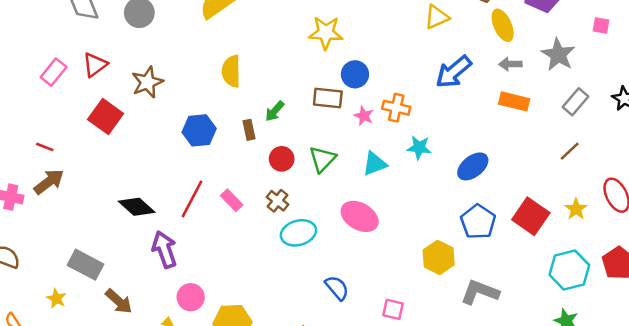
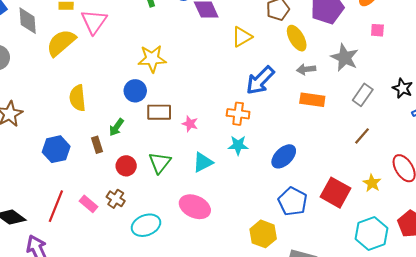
blue circle: (355, 74) -> (135, 91), moved
orange cross: (396, 108) -> (238, 114), moved
brown cross: (278, 201) -> (116, 199), moved

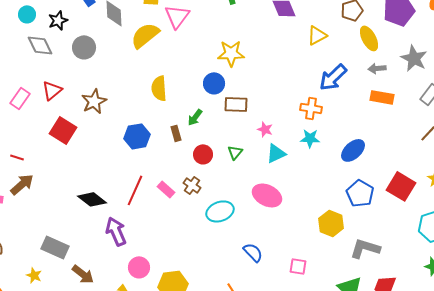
pink star: (190, 124) -> (265, 129), moved
green triangle: (160, 163) -> (235, 152), size x0.7

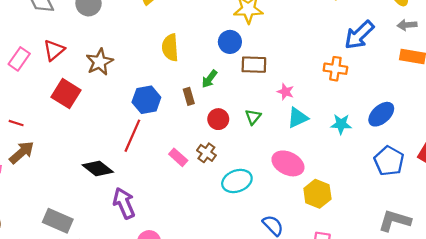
cyan star: (310, 138) -> (341, 124), moved
red line: (135, 190) -> (132, 136), moved
yellow hexagon: (331, 223) -> (317, 194), moved

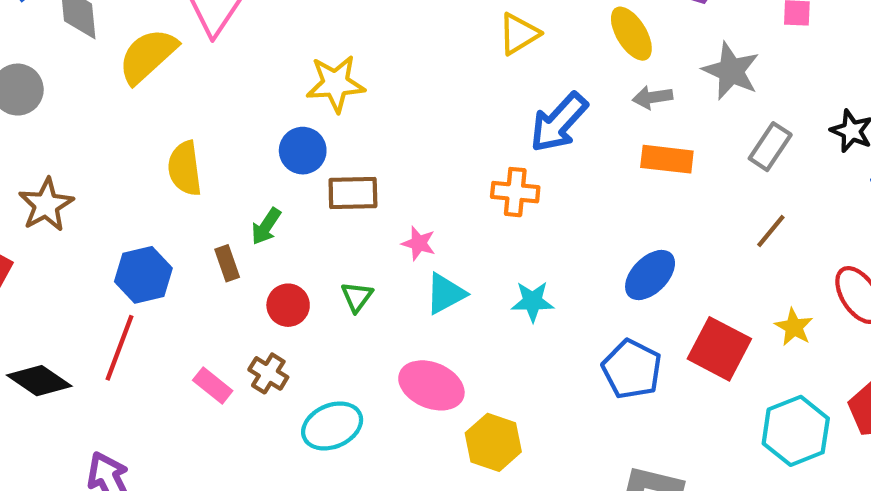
blue ellipse: (381, 114) -> (650, 275), moved
black diamond: (98, 168) -> (39, 381), moved

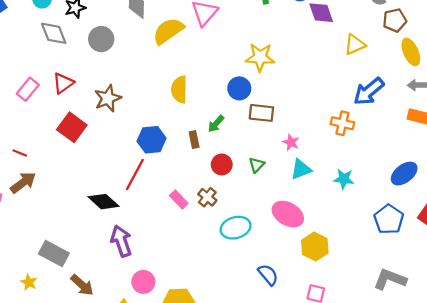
black diamond: (39, 381) -> (103, 202), moved

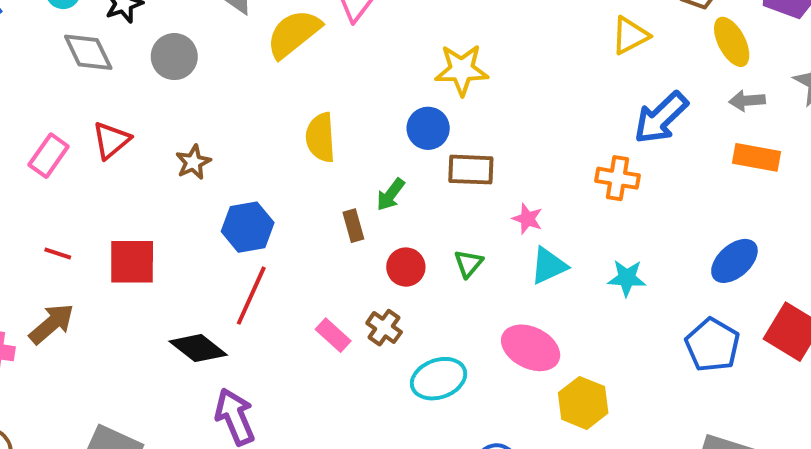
brown star: (108, 98) -> (193, 162), size x0.7
red square: (72, 127) -> (132, 262), moved, turned -32
blue hexagon: (152, 140) -> (248, 227), moved
red line: (20, 153) -> (58, 253), moved

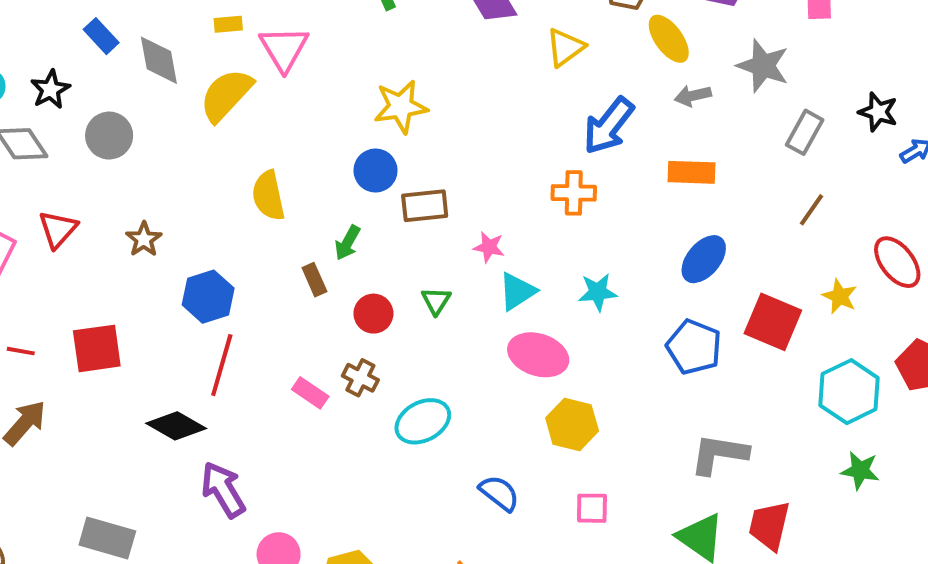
orange rectangle: (756, 157) -> (692, 172), moved
pink ellipse: (531, 348) -> (538, 355), moved

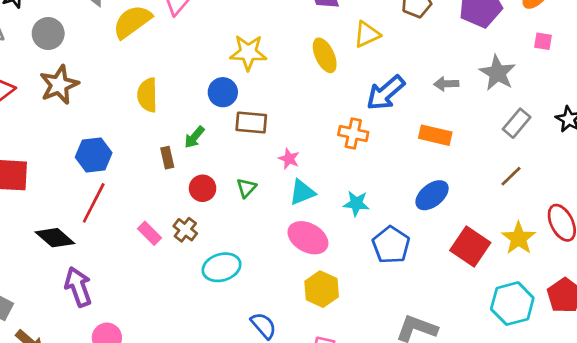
yellow ellipse: (669, 39) -> (325, 55), moved
brown star: (144, 239) -> (59, 85), moved, size x1.6
yellow star: (840, 296) -> (519, 238), size x1.4
blue pentagon: (694, 347) -> (391, 245), moved

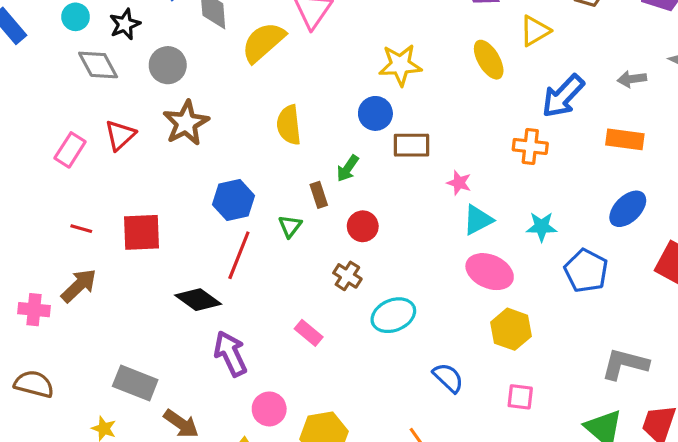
green triangle: (246, 188) -> (290, 226), moved
pink rectangle: (150, 233) -> (309, 333), moved

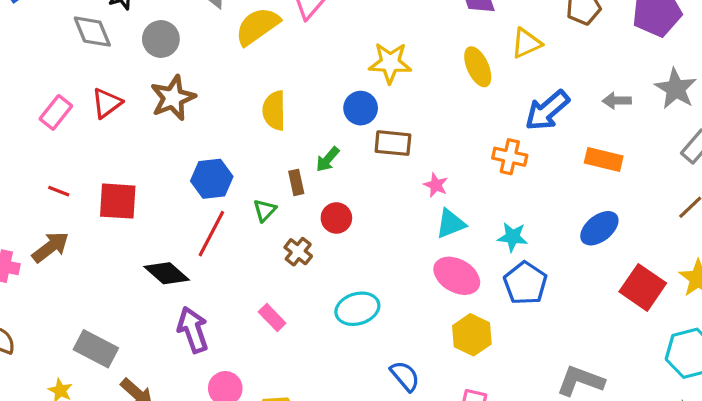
blue pentagon: (586, 271) -> (525, 283), moved
brown cross: (347, 276) -> (298, 252), moved

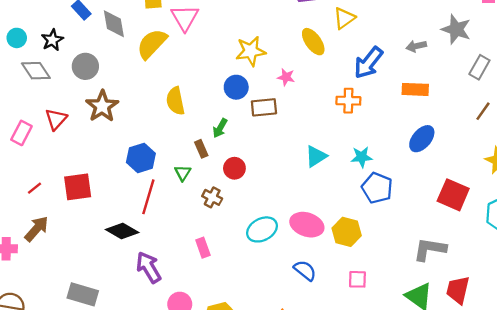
pink star: (436, 185) -> (286, 77), moved
red line: (59, 191) -> (34, 188), turned -49
pink ellipse: (457, 276) -> (307, 225), moved
red square: (643, 287) -> (453, 195), moved
pink rectangle: (272, 318) -> (203, 248), turned 36

